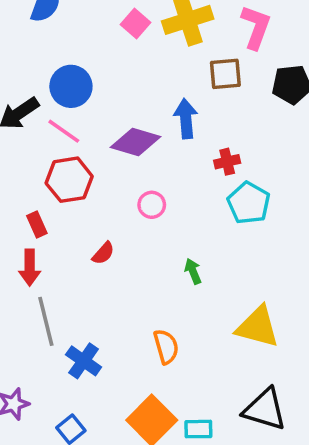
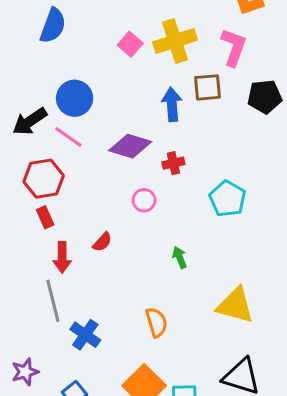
blue arrow: (186, 119) -> (172, 104), moved
red cross: (227, 162) -> (173, 163), moved
red hexagon: (69, 180) -> (44, 179), moved
red arrow: (30, 268) -> (62, 257), moved

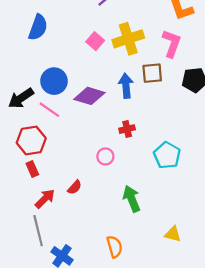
purple diamond: (130, 146) -> (89, 96), moved
red arrow: (62, 257) -> (45, 199), turned -135
green arrow: (180, 257) -> (132, 199), size x1.6
yellow triangle: (235, 305) -> (173, 234), size x0.6

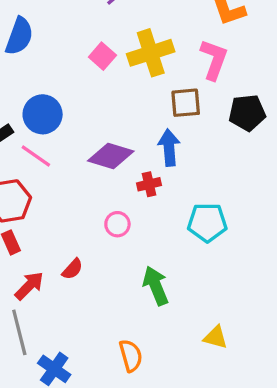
blue arrow: (126, 86) -> (169, 148), moved
purple diamond: (89, 96) -> (111, 156), moved
cyan pentagon: (167, 155) -> (207, 222), turned -30

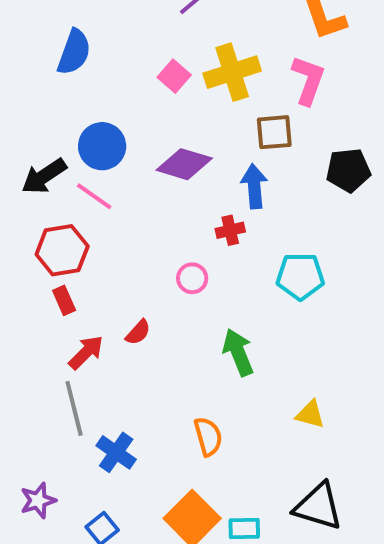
black pentagon: (247, 113) -> (348, 170), moved
purple diamond: (111, 156) -> (184, 164), moved

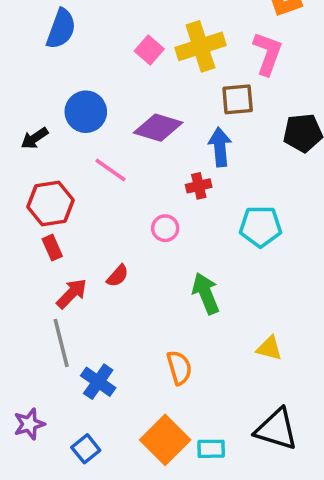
black arrow: (44, 176) -> (35, 138), size x0.7
pink line: (94, 196) -> (110, 170), moved

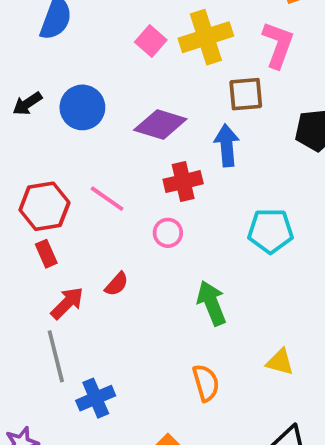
black arrow: (35, 138) -> (27, 104), moved
pink line: (110, 170) -> (107, 199), moved
red cross: (199, 186) -> (183, 182), moved, size x1.4
orange semicircle: (179, 368) -> (206, 383), moved
blue cross: (98, 382) -> (96, 398), turned 32

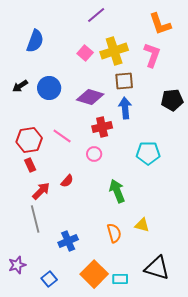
brown square: (246, 94) -> (124, 81), moved
yellow triangle: (280, 362) -> (142, 225), moved
blue cross: (96, 398) -> (68, 241), moved

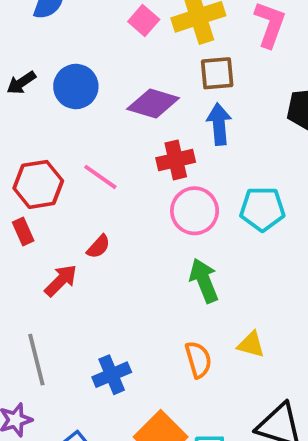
pink circle: (94, 154) -> (195, 211), moved, size x1.6
red rectangle: (30, 165) -> (23, 232), moved
red semicircle: (67, 181) -> (98, 247), moved
gray line: (35, 219) -> (36, 360), moved

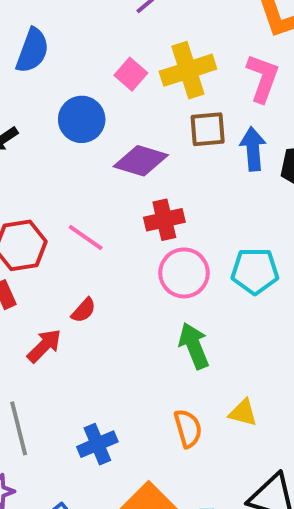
blue circle: (76, 86) -> (82, 119), moved
blue arrow: (219, 124) -> (253, 149), moved

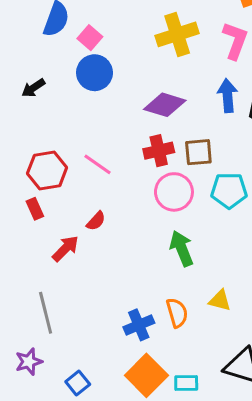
pink square: (131, 74) -> (90, 38), moved
brown square: (208, 129) -> (198, 152), moved
purple diamond: (141, 161) -> (165, 105), moved
blue cross: (97, 444) -> (139, 325), moved

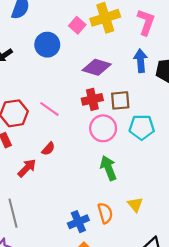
pink square: (90, 38) -> (77, 25), moved
yellow triangle: (220, 300) -> (135, 205), turned 35

